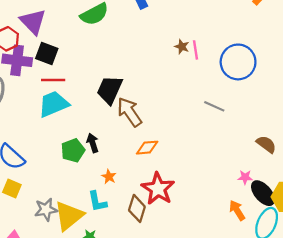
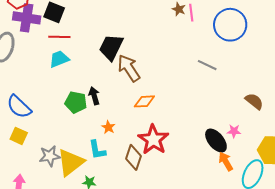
cyan trapezoid: (54, 104) -> (59, 59), size x0.7
green pentagon: (73, 150) -> (76, 102), turned 30
black ellipse: (263, 193) -> (216, 141), moved

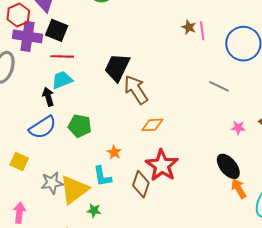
black arrow: (94, 96) -> (48, 97), moved
blue semicircle: (19, 107) -> (43, 127), moved, turned -76
pink star: (234, 131) -> (238, 128), moved

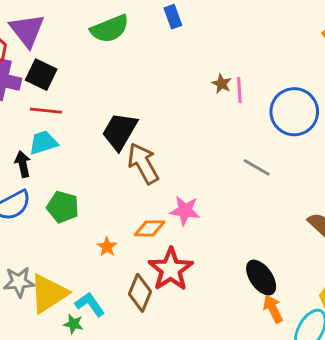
orange diamond: (152, 125) -> (150, 228), moved
pink star: (238, 128) -> (185, 211), moved, size x1.5
cyan L-shape: (102, 176) -> (90, 304), moved, turned 150

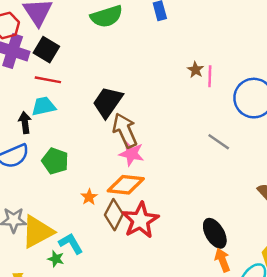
pink star: (185, 211) -> (131, 154), moved
orange diamond: (150, 228) -> (126, 185), size x1.4
brown diamond: (140, 293) -> (114, 215), moved

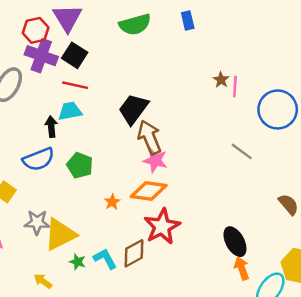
brown diamond: (114, 215) -> (134, 253), moved, turned 32
cyan L-shape: (71, 244) -> (105, 259), moved

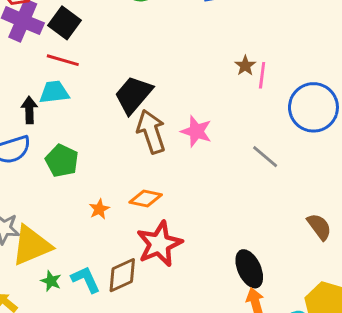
pink star: (155, 160) -> (196, 131), moved
orange diamond: (149, 191) -> (146, 198), size x0.7

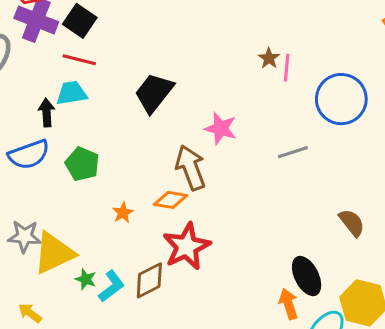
brown arrow: (151, 132) -> (191, 168), moved
gray line: (265, 157) -> (293, 152), turned -56
black ellipse: (249, 269) -> (307, 276), moved
cyan L-shape: (86, 279) -> (111, 286), turned 80
green star: (51, 281) -> (86, 279), moved

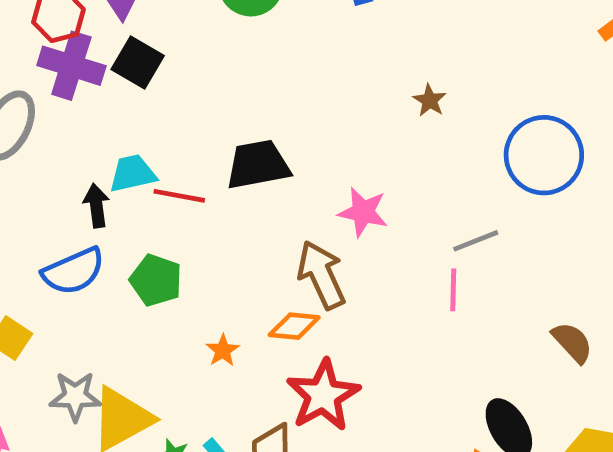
red line: (79, 60) -> (179, 196), moved
pink line: (287, 68) -> (453, 290), moved
black trapezoid: (154, 93) -> (258, 165), turned 45

